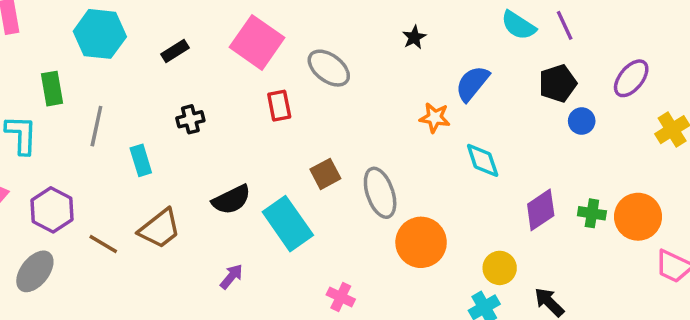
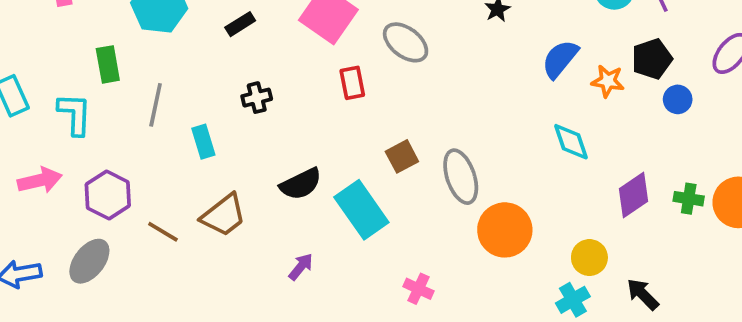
orange star: (435, 118) -> (608, 81), moved

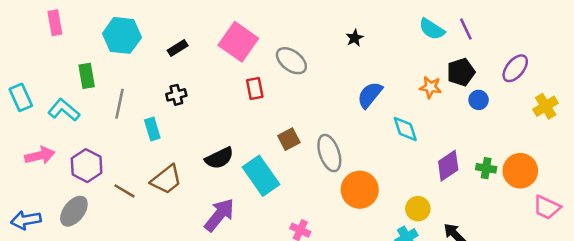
blue semicircle: (560, 59) -> (370, 95), moved
black cross: (257, 98) -> (176, 95), moved
cyan L-shape: (75, 114) -> (64, 110), turned -52
purple arrow: (301, 267) -> (219, 215), size x1.8

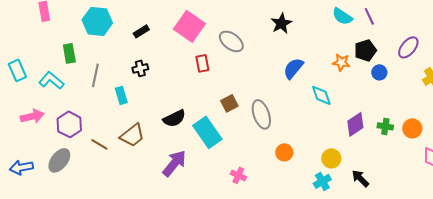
black star: (355, 38) -> (281, 23), size x1.5
orange circle: (520, 171) -> (412, 128), size x0.7
orange circle: (360, 190) -> (284, 152), moved, size x0.6

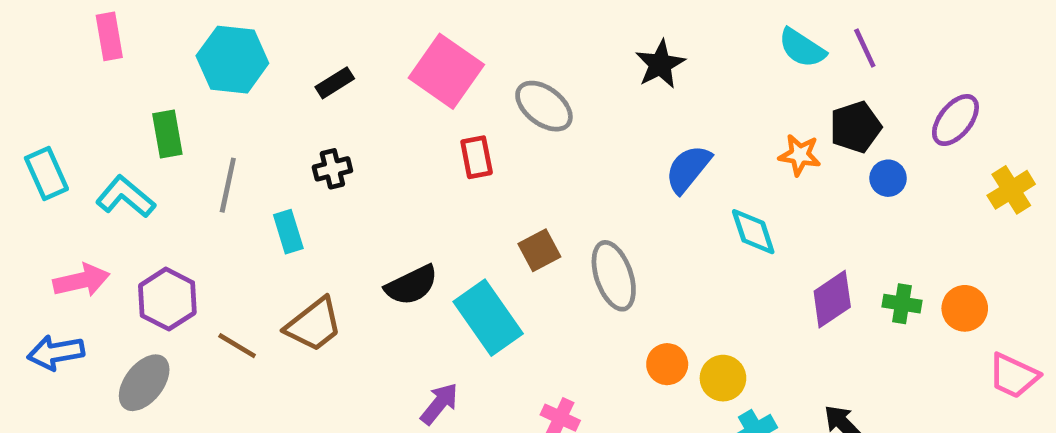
yellow circle: (331, 158) -> (723, 378), moved
purple arrow: (174, 163) -> (439, 404), moved, size x0.7
blue arrow: (21, 167) -> (56, 353), moved

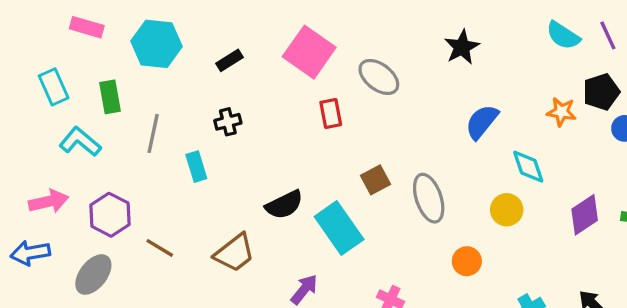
pink rectangle: (109, 36) -> (87, 27), moved, turned -64
cyan rectangle: (46, 174) -> (54, 87), moved
brown trapezoid: (314, 325) -> (234, 253), moved
yellow circle: (723, 378) -> (507, 210), moved

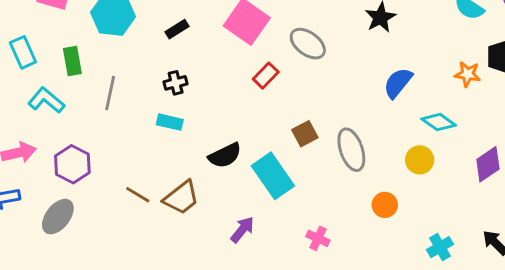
red rectangle: (331, 113) -> (266, 76), turned 55
cyan rectangle: (196, 167) -> (170, 122), moved, turned -60
cyan diamond: (528, 167) -> (439, 122), turned -36
brown line: (160, 248) -> (138, 195), moved

